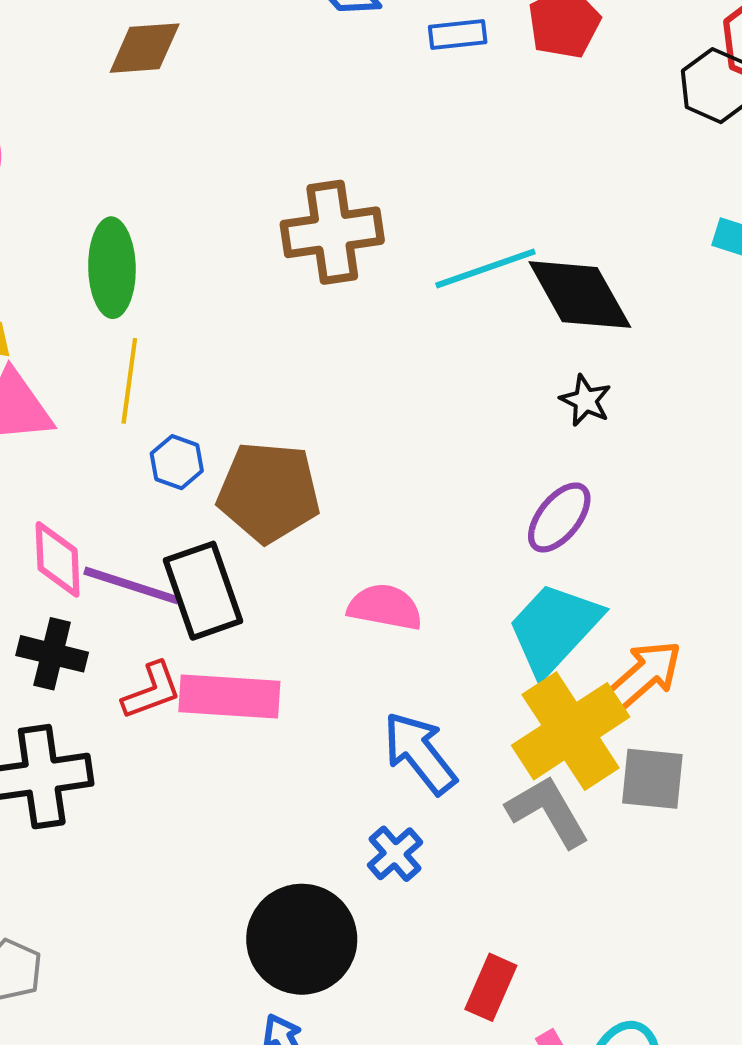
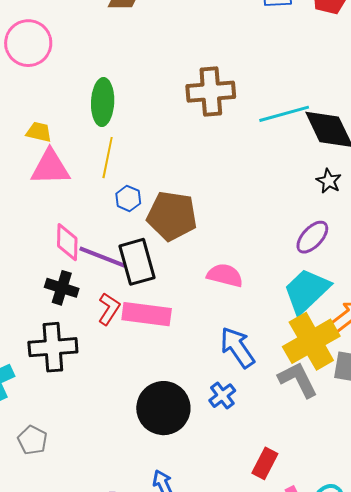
red L-shape: (152, 691) -> (109, 309), turned -40
black circle: (302, 939) -> (163, 408), moved

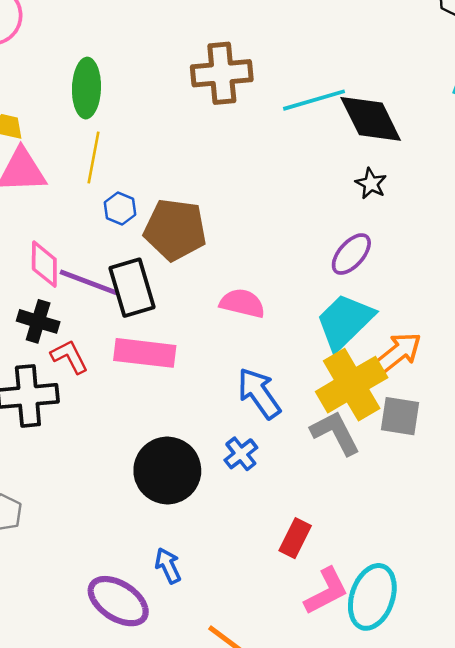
red L-shape: (109, 309) -> (69, 357), moved, turned -60

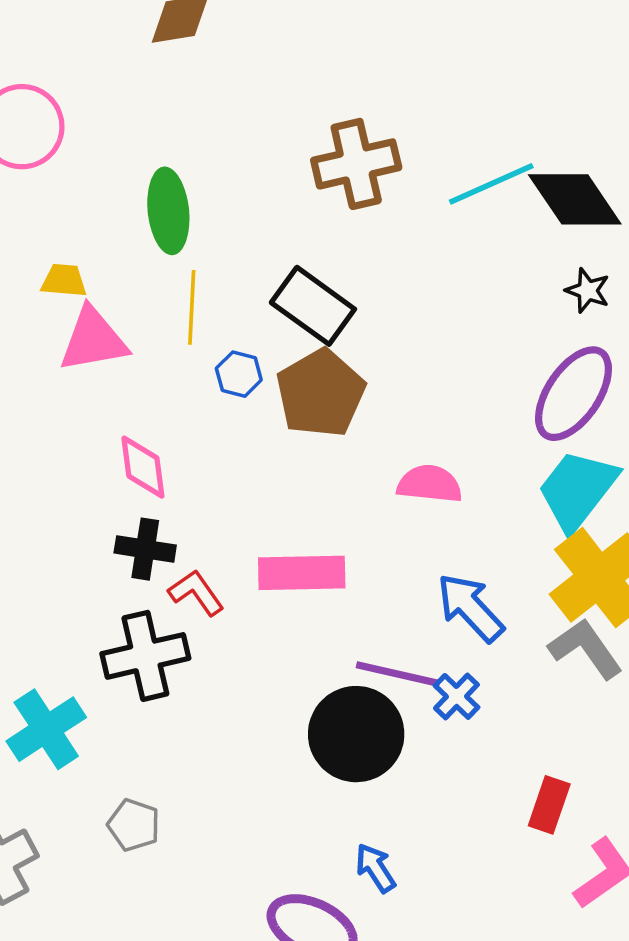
brown pentagon: (175, 230) -> (321, 393), turned -30
purple ellipse: (351, 254) -> (573, 394), size x1.5
purple line: (88, 282) -> (398, 674), moved
black rectangle: (132, 288) -> (313, 306), moved, turned -30

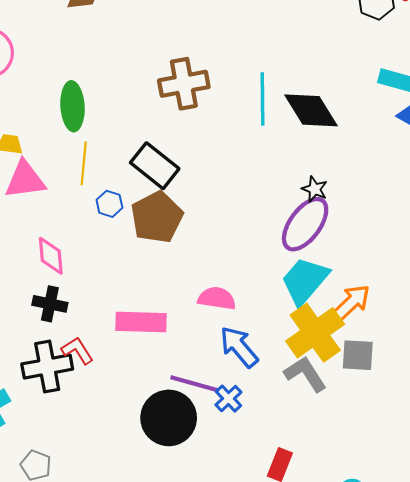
cyan line: (491, 184) -> (262, 99), turned -69
black star: (588, 291) -> (315, 189), moved
pink semicircle: (430, 484) -> (217, 298), moved
red L-shape: (196, 593) -> (77, 351), moved

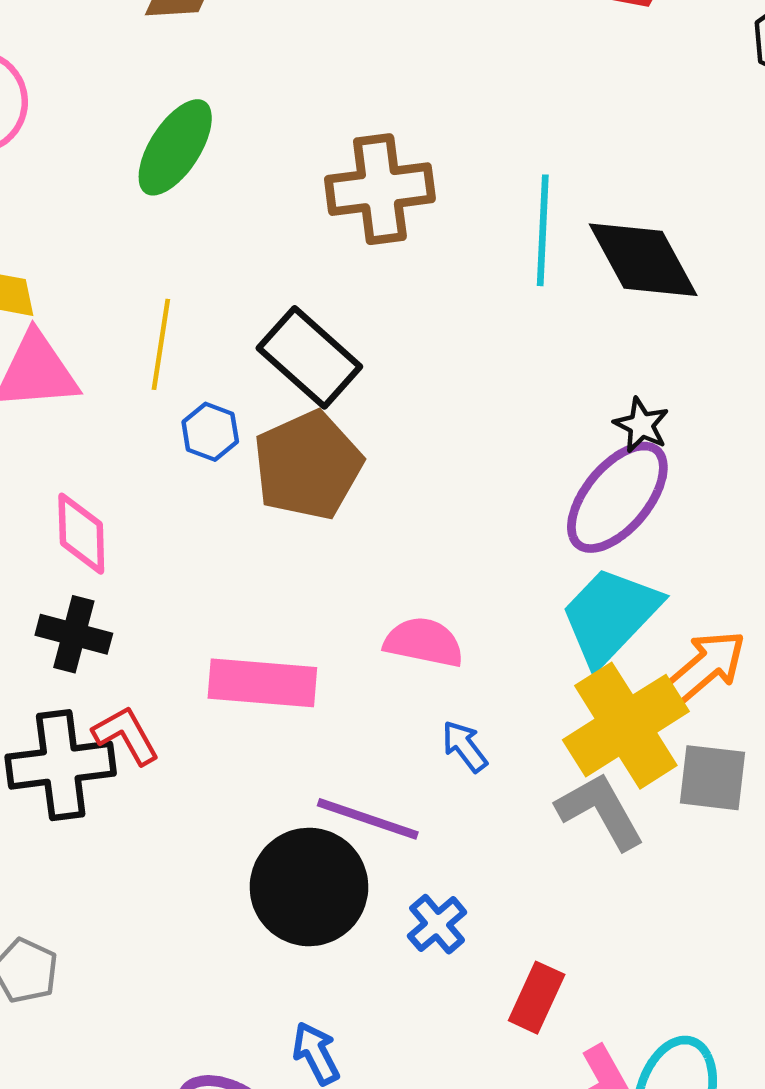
green ellipse: (72, 106) -> (175, 147), moved, turned 33
blue arrow: (239, 347) -> (465, 746), size x0.6
blue cross: (228, 399) -> (437, 924), moved

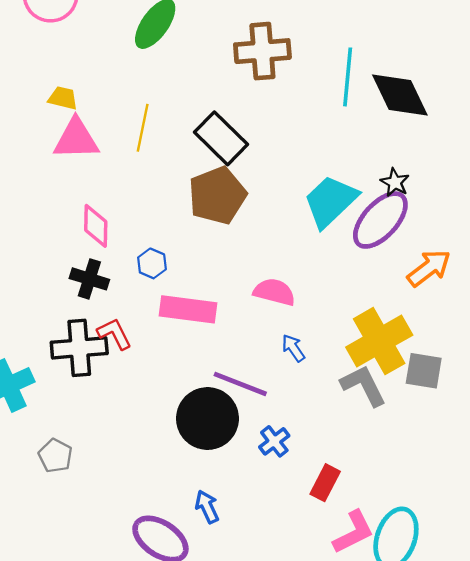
blue hexagon: (210, 432) -> (152, 263), moved
cyan trapezoid: (610, 616) -> (331, 201), moved
orange arrow: (706, 667) -> (429, 268), moved

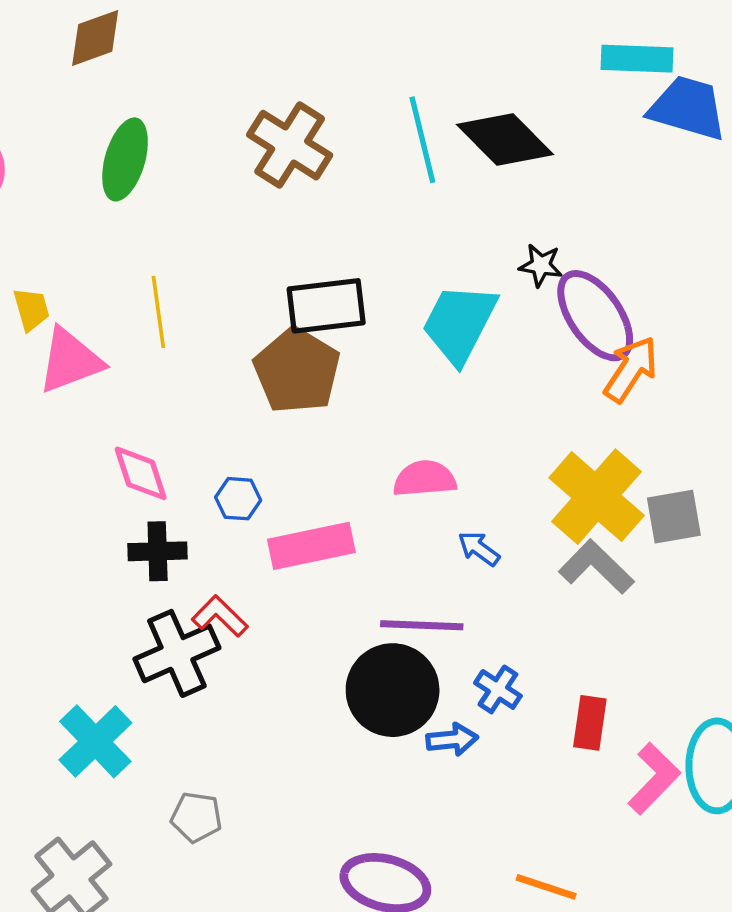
brown cross: (262, 51) -> (290, 145), turned -34
yellow trapezoid: (63, 98) -> (31, 309), turned 80
black rectangle: (221, 138) -> (326, 306), moved, turned -32
purple ellipse: (380, 220) -> (595, 316), moved, turned -58
blue arrow: (207, 507) -> (452, 740), moved, turned 128

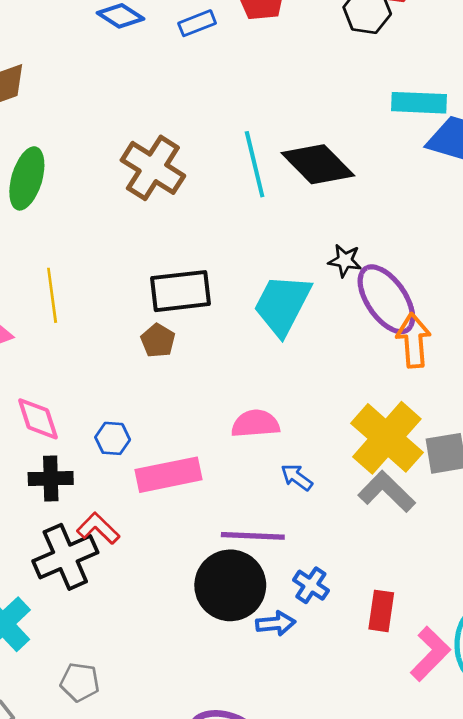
orange arrow: (631, 369) -> (414, 340), turned -38
brown pentagon: (297, 371) -> (158, 341), size x0.5

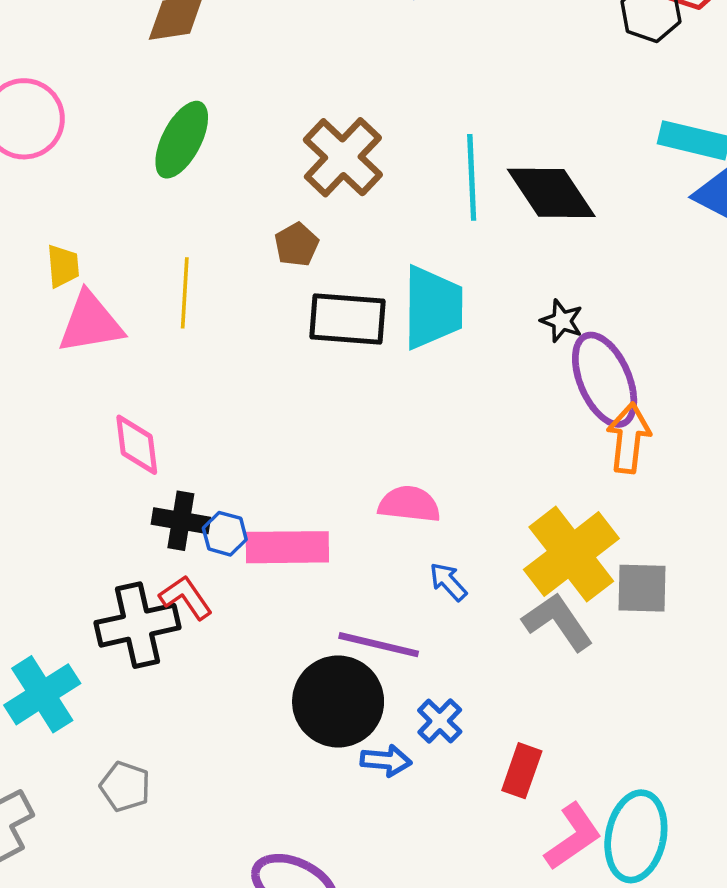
cyan trapezoid: (282, 305) -> (433, 307), moved, turned 142
brown pentagon: (158, 341) -> (297, 245), moved
blue hexagon: (113, 438) -> (225, 534), moved
black cross: (51, 479) -> (181, 521), moved

